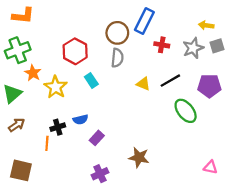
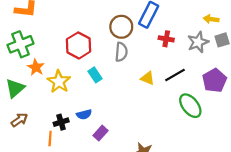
purple pentagon: (209, 86) -> (214, 80), turned -30

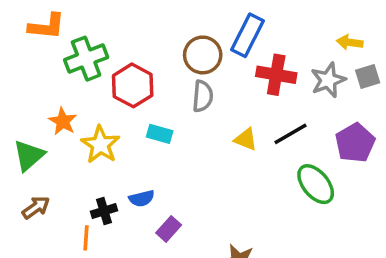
red cross: (166, 39) -> (276, 75), size x1.5
green cross: (20, 44) -> (86, 59), moved
cyan rectangle: (95, 75) -> (160, 134), turned -40

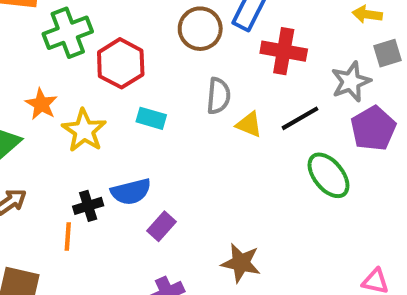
gray star: (328, 80) -> (351, 82), moved
gray semicircle: (203, 96) -> (218, 96), moved
blue semicircle: (142, 198) -> (131, 192), size x1.4

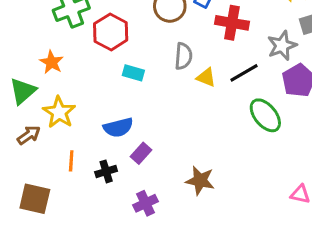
yellow star: (84, 131) -> (59, 112), moved
black cross: (88, 206) -> (106, 171), moved

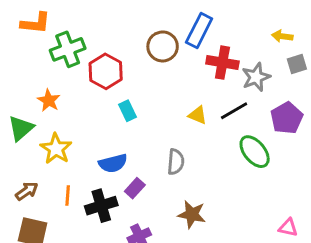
gray star: (282, 46) -> (256, 77), moved
gray semicircle: (183, 56) -> (176, 162), moved
cyan rectangle: (133, 73) -> (128, 111), turned 48
brown arrow: (29, 135) -> (27, 191), moved
black cross: (106, 171) -> (101, 206), size x1.5

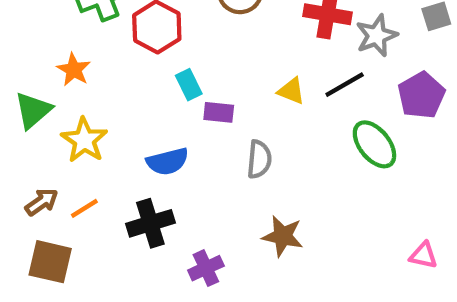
purple rectangle: (135, 188) -> (219, 112), moved, turned 54
orange line: (68, 195) -> (84, 208), moved, turned 54

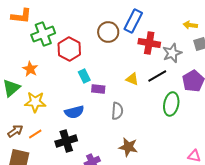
yellow star: (84, 140) -> (35, 102), turned -30
green ellipse: (374, 144) -> (171, 104), turned 50

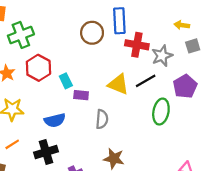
blue rectangle: (133, 21) -> (119, 21), turned -30
red hexagon: (69, 49) -> (38, 68), moved
yellow triangle: (132, 79) -> (118, 84), size x1.5

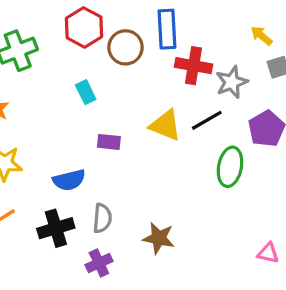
yellow arrow: (182, 25) -> (262, 36), turned 32
red hexagon: (38, 68) -> (84, 27), moved
cyan rectangle: (66, 81) -> (86, 92), moved
gray semicircle: (102, 119) -> (102, 218), moved

